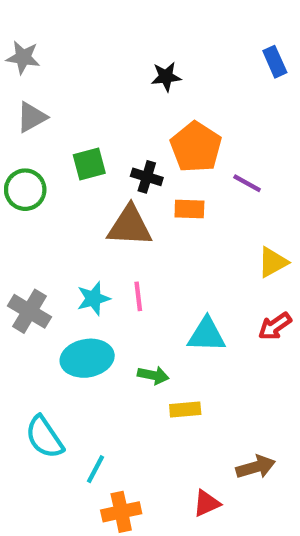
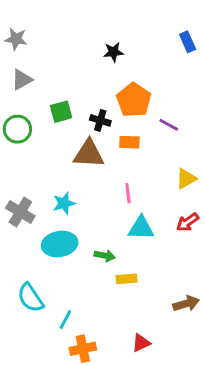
pink line: (138, 296) -> (128, 193), moved
brown arrow: (256, 467) -> (186, 304), moved

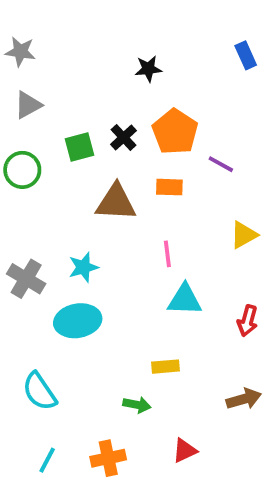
black cross: (100, 120) -> (123, 137), moved, turned 30
red arrow: (188, 222) -> (248, 321), moved, turned -40
green arrow: (105, 256) -> (137, 405), moved
cyan line: (65, 320) -> (47, 460), moved

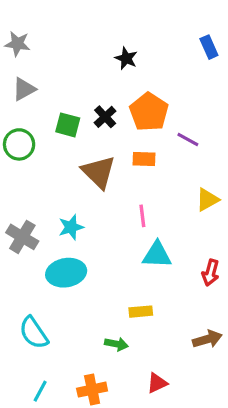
black star: (148, 69) -> (126, 58), turned 30
green square: (80, 147) -> (68, 125), turned 30
brown triangle: (116, 202) -> (99, 172), turned 42

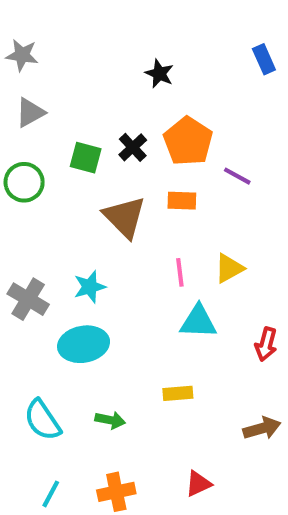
yellow triangle: (207, 200) -> (229, 268), moved
green arrow: (116, 344) -> (110, 420), moved

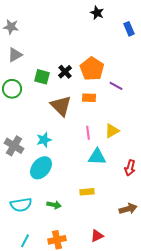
black star: (159, 74) -> (97, 13), moved
cyan ellipse: (84, 344) -> (41, 168), turned -40
cyan semicircle: (43, 420) -> (21, 205), turned -65

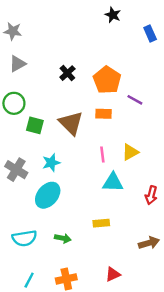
black cross: (65, 72) -> (67, 73), moved
green square: (42, 77) -> (35, 125), moved

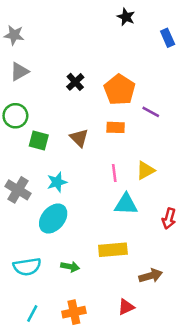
brown triangle: (71, 123) -> (79, 138), size x0.7
yellow rectangle: (101, 223) -> (113, 250), size x1.5
brown arrow: (149, 243) -> (151, 276), moved

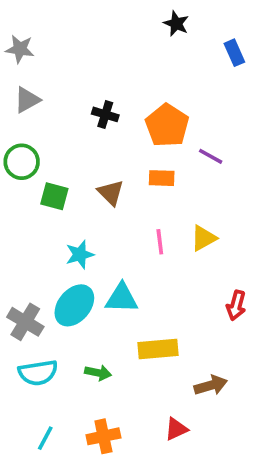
black cross: (75, 82) -> (105, 114), turned -30
gray cross: (18, 190) -> (25, 322), moved
cyan triangle: (126, 204) -> (122, 298), moved

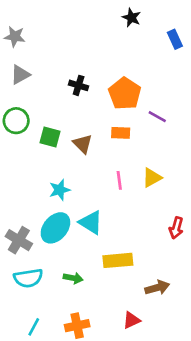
green square: (54, 196) -> (50, 137), moved
cyan triangle: (122, 298) -> (91, 222), turned 30

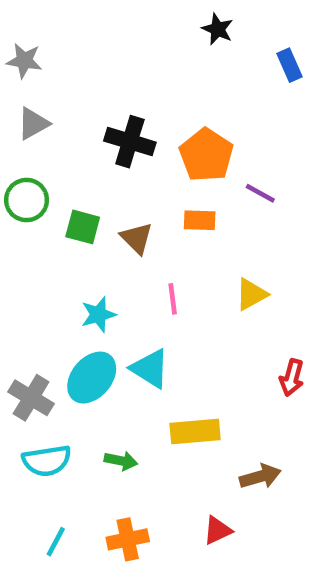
black cross: (79, 85) -> (130, 142), size x1.5
pink line: (119, 180) -> (173, 299), moved

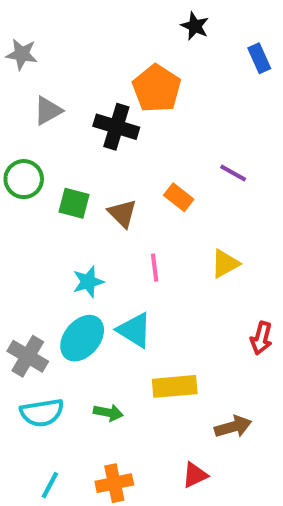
gray triangle: (33, 124) -> (48, 111), moved
orange pentagon: (206, 155) -> (157, 88), moved
orange rectangle: (200, 220) -> (179, 197), turned 36

